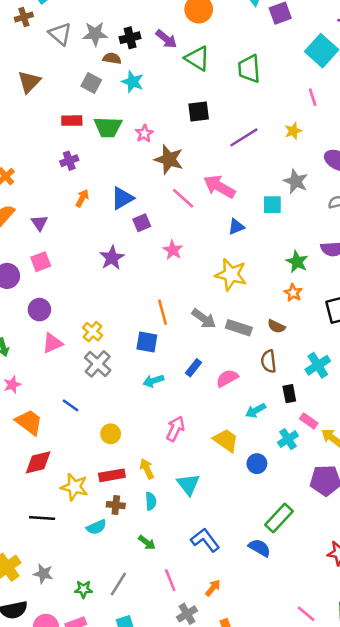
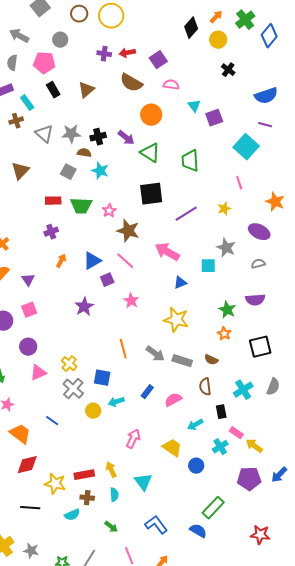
black square: (199, 111) -> (151, 194), size x1.4
pink line: (183, 198) -> (125, 261), moved
blue square: (147, 342) -> (102, 378), moved
yellow circle: (111, 434) -> (93, 411), moved

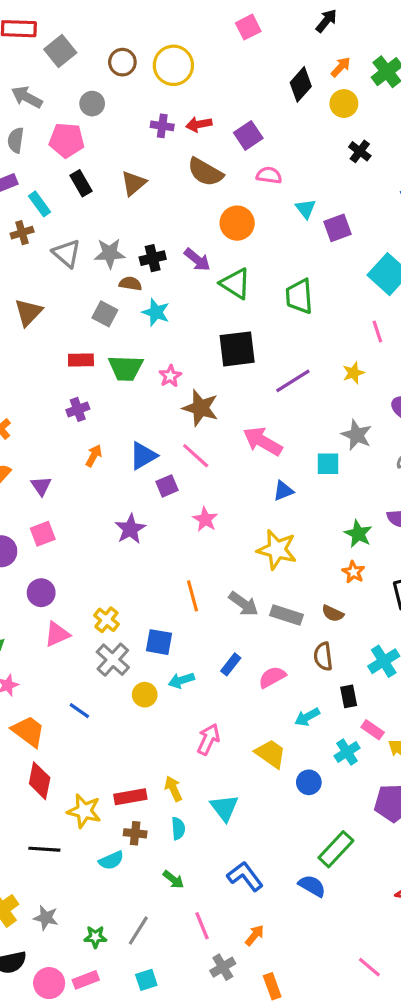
red diamond: (27, 465) -> (40, 781), turned -65

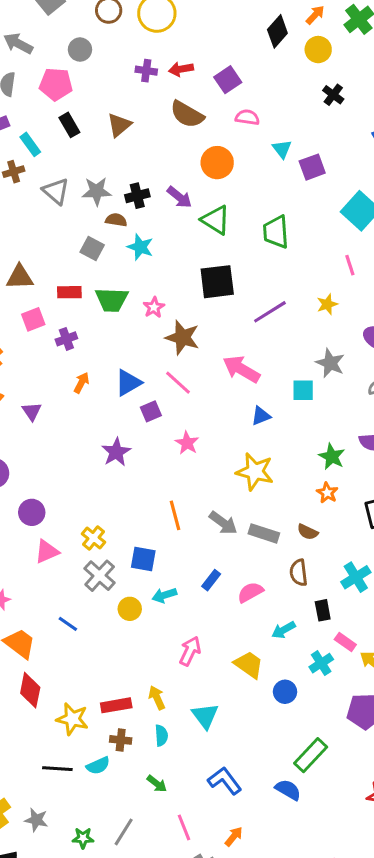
brown triangle: (28, 312) -> (20, 277), moved, turned 44
pink square: (43, 534) -> (33, 319), moved
black line: (44, 849) -> (57, 769), moved

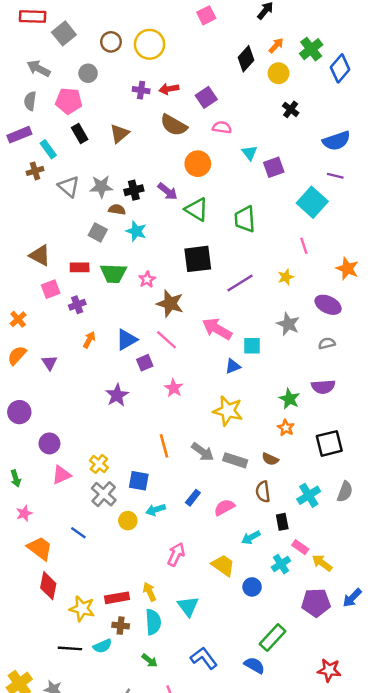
brown triangle: (20, 277) -> (40, 255), turned 30
cyan square: (303, 390) -> (252, 346), moved
cyan semicircle: (161, 735) -> (153, 622), size x1.5

